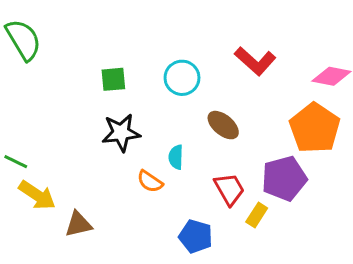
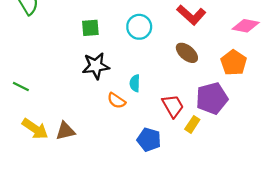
brown ellipse: (223, 125) -> (187, 53), moved
orange pentagon: (315, 128) -> (234, 63), size x0.7
yellow arrow: (37, 195) -> (35, 129), moved

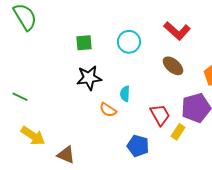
brown triangle: (65, 131) -> (66, 155), moved, turned 36

